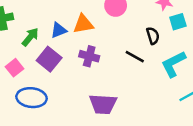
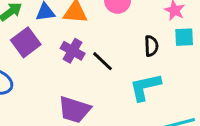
black line: (135, 57) -> (103, 61), moved
cyan L-shape: (173, 64) -> (145, 87), moved

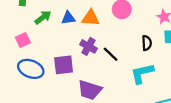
purple square: (26, 42) -> (64, 65), moved, turned 30

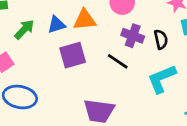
purple cross: (88, 46) -> (133, 36), moved
purple square: (64, 65) -> (73, 55), moved

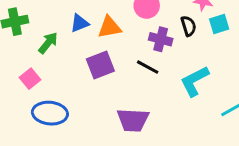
blue triangle: (57, 25) -> (80, 23), moved
black semicircle: (161, 39) -> (189, 26), moved

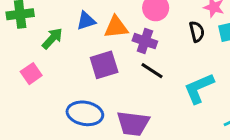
purple cross: (161, 39) -> (145, 41), moved
blue ellipse: (50, 113) -> (85, 113), moved

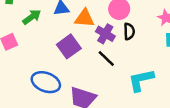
black semicircle: (197, 32) -> (129, 31), moved
purple square: (104, 65) -> (69, 46), turned -30

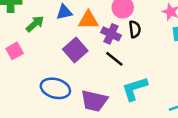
cyan L-shape: (141, 80) -> (135, 89), moved

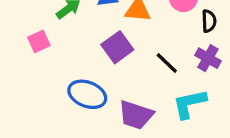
black semicircle: (135, 29) -> (209, 21), moved
purple cross: (111, 34) -> (208, 58), moved

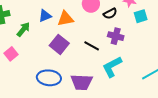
black semicircle: (209, 21) -> (110, 14), turned 80

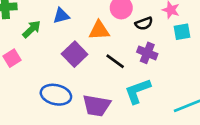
orange triangle: (65, 19) -> (99, 30), moved

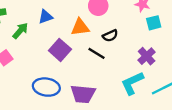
black semicircle: (144, 24) -> (110, 36), moved
purple cross: (147, 53) -> (147, 56), moved, turned 30
cyan L-shape: (138, 91) -> (132, 83), moved

